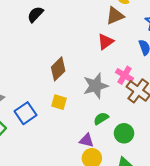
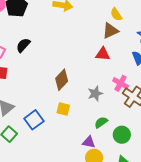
black semicircle: (35, 14) -> (23, 45), moved
red triangle: (105, 42) -> (103, 54), turned 42
gray star: (96, 86) -> (95, 94), size x0.7

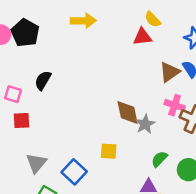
brown triangle: (110, 31) -> (170, 72), moved
red triangle: (103, 54) -> (142, 37), moved
brown diamond: (62, 80) -> (128, 113), moved, turned -45

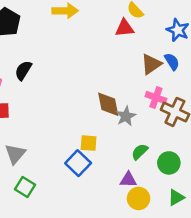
blue square: (74, 172) -> (78, 163), moved

